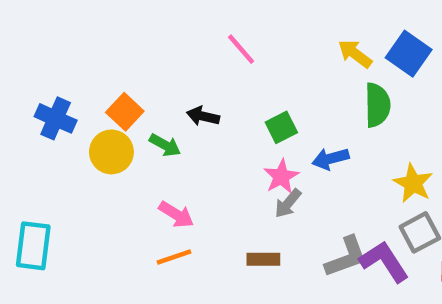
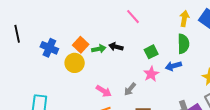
yellow arrow: (355, 54) -> (184, 19), turned 63
green semicircle: (377, 105) -> (183, 44), moved
green arrow: (165, 145) -> (99, 49), moved, turned -40
gray arrow: (288, 203) -> (130, 89), moved

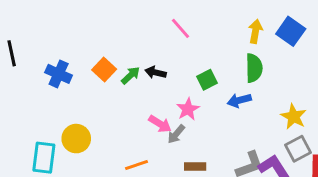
green arrow: (99, 49) -> (131, 75), turned -32
yellow circle: (75, 63) -> (76, 139), moved
pink star: (151, 74) -> (188, 109), moved
pink arrow: (104, 91) -> (160, 124), moved

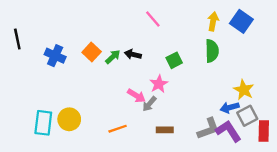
blue arrow: (239, 100) -> (230, 107), moved
yellow circle: (76, 139) -> (69, 119), moved

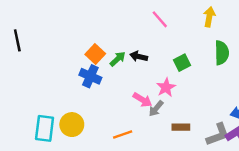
yellow arrow: (213, 21) -> (209, 17), moved
blue cross: (55, 56) -> (90, 76), moved
brown rectangle: (165, 130) -> (181, 127), moved

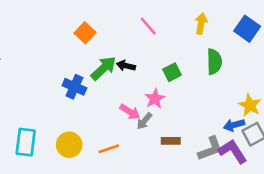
orange square: (95, 54) -> (85, 33), moved
green arrow: (118, 59) -> (103, 68), size x1.5
yellow circle: (72, 125) -> (69, 145), moved

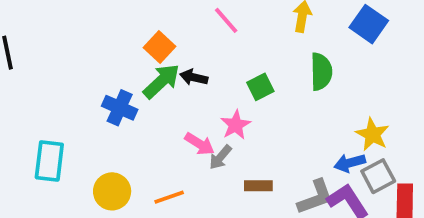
orange square: (85, 33) -> (160, 47), moved
cyan rectangle: (26, 142) -> (49, 161), moved

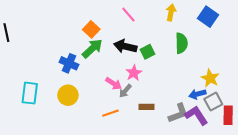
black arrow: (194, 77) -> (125, 46), moved, size x1.5
yellow circle: (112, 191) -> (68, 95), moved
orange line: (169, 197) -> (110, 113), moved

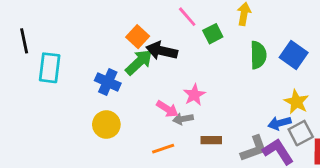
blue square: (208, 17) -> (294, 55), moved
black arrow: (125, 46) -> (162, 51), moved
green square: (148, 52) -> (213, 34), moved
gray arrow: (125, 91) -> (183, 119), turned 40
cyan rectangle: (30, 93) -> (50, 68), moved

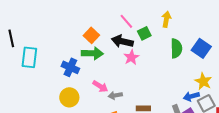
black arrow: (162, 51) -> (122, 41), moved
green arrow: (139, 62) -> (92, 53), turned 45
pink star: (194, 95) -> (131, 57), moved
pink arrow: (167, 109) -> (100, 86), moved
gray arrow: (183, 119) -> (115, 95), moved

